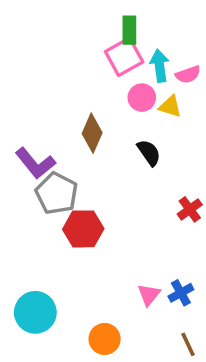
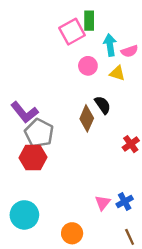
pink square: (124, 57) -> (72, 32), moved
pink circle: (142, 98) -> (88, 66), moved
brown diamond: (92, 133) -> (87, 118), moved
red hexagon: (83, 229) -> (33, 158), moved

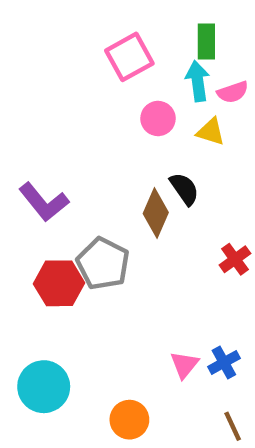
green rectangle: (89, 21) -> (206, 42), moved
gray pentagon: (39, 133) -> (103, 264), moved

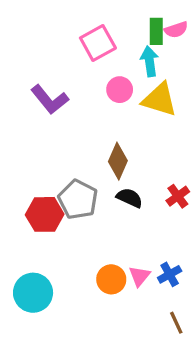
pink semicircle: (233, 92) -> (176, 30), moved
yellow triangle: (211, 132) -> (160, 100), size x1.6
black semicircle: (184, 189) -> (130, 198), moved, turned -30
purple L-shape: (44, 202) -> (50, 100), moved
orange circle: (129, 420) -> (111, 279), moved

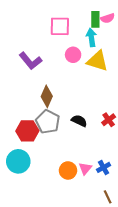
pink square: (98, 43) -> (60, 26), turned 30
brown diamond: (118, 161) -> (47, 96), moved
cyan circle: (33, 293) -> (18, 161), moved

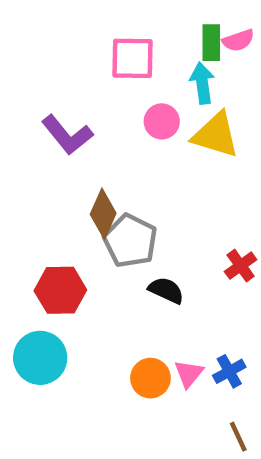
black semicircle: (79, 121) -> (166, 290), moved
gray pentagon: (48, 122) -> (130, 241), moved

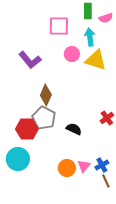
green rectangle: (211, 43) -> (88, 11), moved
gray pentagon: (130, 241) -> (44, 118), moved
brown line: (238, 437) -> (106, 181), moved

